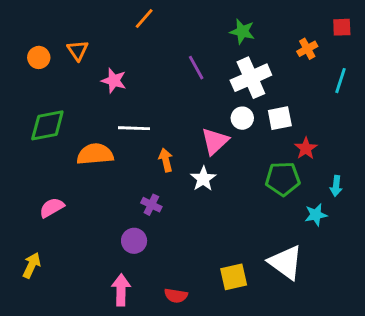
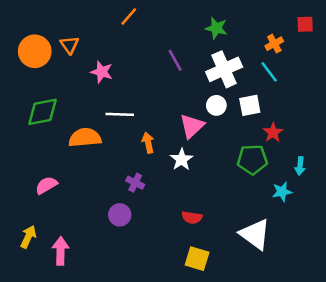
orange circle: (39, 57) -> (35, 51), size x1.6
cyan line: (340, 81) -> (269, 72), moved, turned -55
yellow square: (234, 277) -> (197, 259), moved, turned 30
pink arrow: (121, 290) -> (60, 251), moved
red semicircle: (176, 296) -> (192, 217), moved

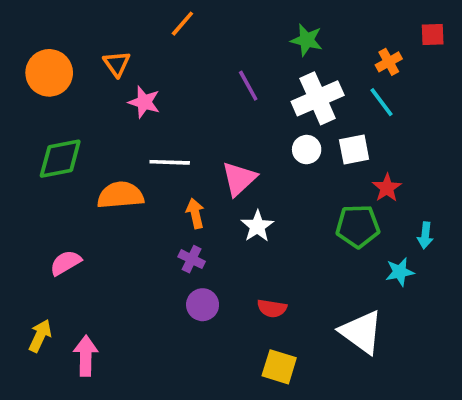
orange triangle: (70, 45) -> (117, 64), moved
pink triangle: (192, 126) -> (239, 179), moved
orange arrow: (148, 143) -> (195, 213), moved
purple circle: (120, 215) -> (203, 305), moved

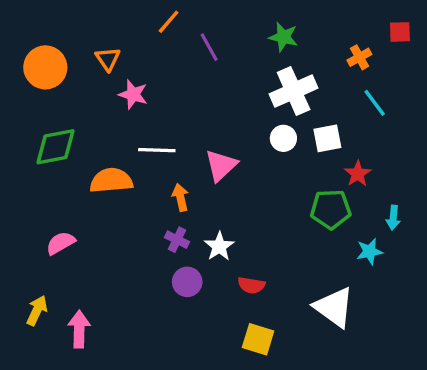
purple line: (248, 86) -> (209, 47), moved
cyan line: (381, 102) -> (375, 103), moved
white star: (257, 226) -> (219, 246), moved

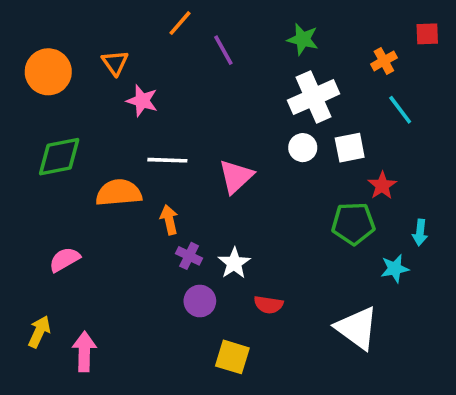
orange arrow: (180, 197) -> (169, 220), moved
yellow square: (258, 339) -> (232, 357), moved

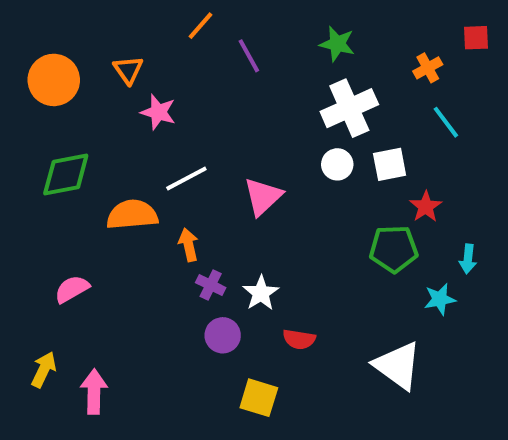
white line: (167, 160) -> (186, 178), turned -30

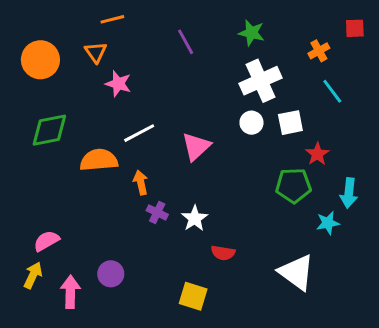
orange line: (201, 26) -> (112, 19), moved, turned 35
cyan arrow: (468, 259) -> (349, 193), size x1.4
pink semicircle: (72, 289) -> (46, 241), moved
purple circle: (223, 335) -> (111, 274), moved

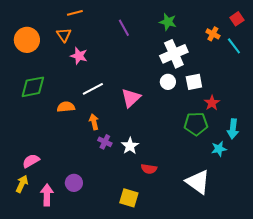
red square: (355, 28) -> (237, 19), turned -32
orange cross: (319, 51) -> (213, 34), turned -32
cyan line: (332, 91) -> (234, 46), moved
orange semicircle: (99, 160) -> (66, 107), size x0.7

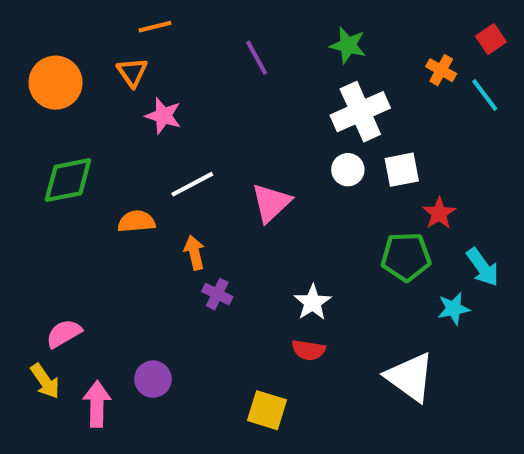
cyan arrow: (233, 129) -> (483, 267), turned -42
white star: (130, 146) -> (313, 302), moved
yellow arrow: (22, 184) -> (45, 381), turned 120

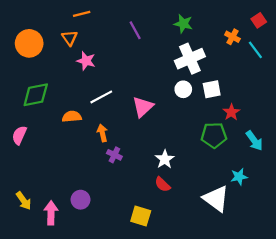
cyan star: (454, 309) -> (239, 177), moved
pink semicircle: (64, 333) -> (19, 135), moved, turned -36
red semicircle: (308, 350) -> (162, 184), turned 35

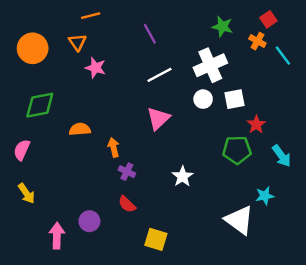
red square: (259, 20) -> (268, 19), moved
green star: (183, 24) -> (222, 27), moved
white line: (101, 97) -> (160, 75), moved
red semicircle: (162, 184) -> (127, 204), moved
yellow arrow: (24, 201) -> (27, 193), moved

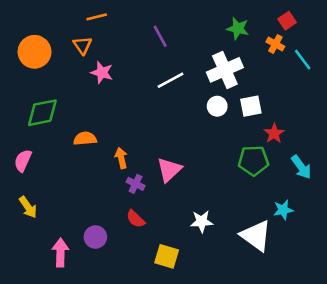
pink triangle: (158, 118) -> (169, 170), moved
white star: (183, 176) -> (202, 221), moved, turned 30

